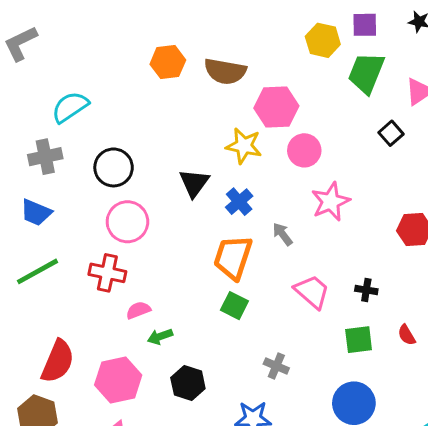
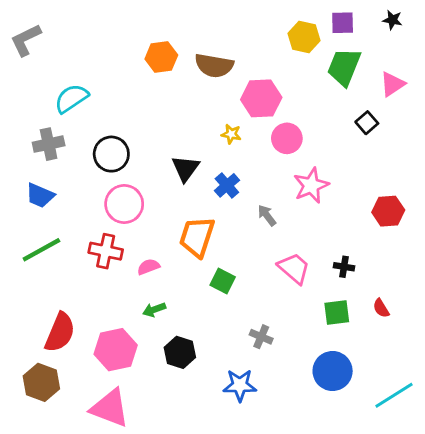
yellow star: (244, 146) -> (231, 134), size x0.6
orange trapezoid: (233, 257) -> (197, 237), moved
pink semicircle: (138, 310) -> (148, 267), moved

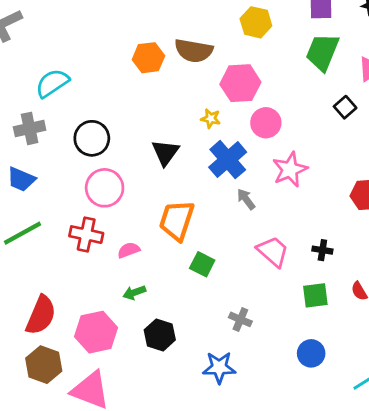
yellow hexagon: (304, 37) -> (256, 22), moved
orange hexagon: (161, 57) -> (148, 58), moved
blue cross: (227, 185) -> (228, 160), moved, size x1.5
blue circle: (333, 371) -> (311, 353), size x0.7
brown hexagon: (41, 382) -> (44, 365), moved

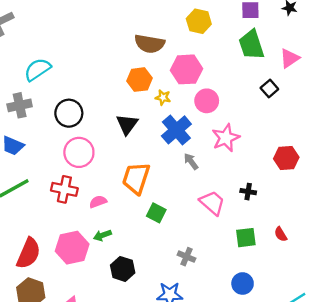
green trapezoid: (322, 52) -> (252, 45), turned -40
orange hexagon: (148, 58) -> (139, 80), moved
black cross: (322, 250) -> (248, 192), moved
pink hexagon: (96, 332) -> (72, 248), moved

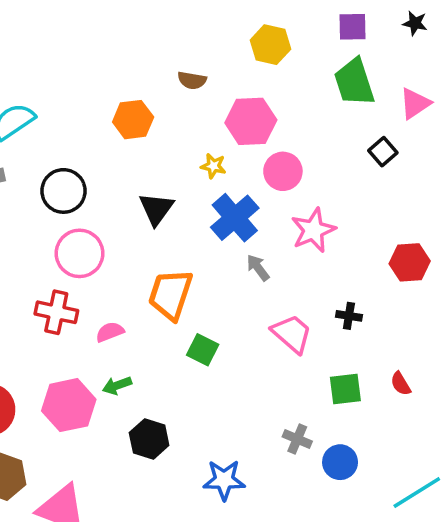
brown semicircle: (150, 44) -> (192, 80), size x0.6
orange hexagon: (139, 80) -> (133, 120), moved
gray cross: (187, 257) -> (297, 439), moved

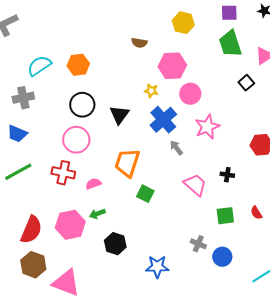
orange hexagon: (133, 120) -> (78, 65), moved
black circle: (63, 191) -> (82, 105), moved

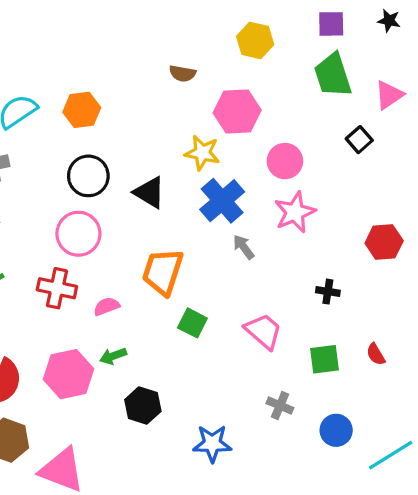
yellow star: (151, 91) -> (202, 153), size x1.5
pink circle: (190, 94) -> (285, 161), moved
black triangle: (119, 115) -> (149, 192), turned -35
pink trapezoid: (195, 185) -> (263, 331), moved
blue circle: (222, 257) -> (336, 430), moved

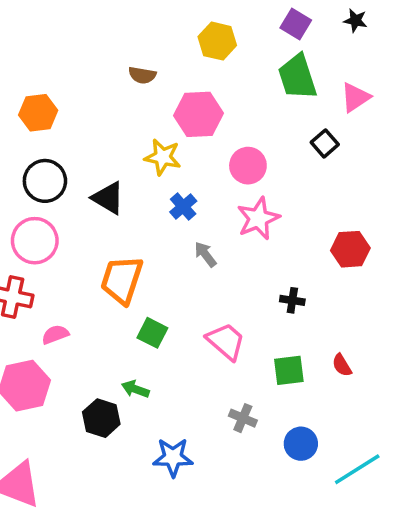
purple square: (331, 24) -> (296, 24), turned 32
blue cross: (222, 201) -> (183, 207), size x0.6
pink semicircle: (107, 306) -> (55, 334), moved
green arrow: (113, 356) -> (135, 389), moved, turned 40

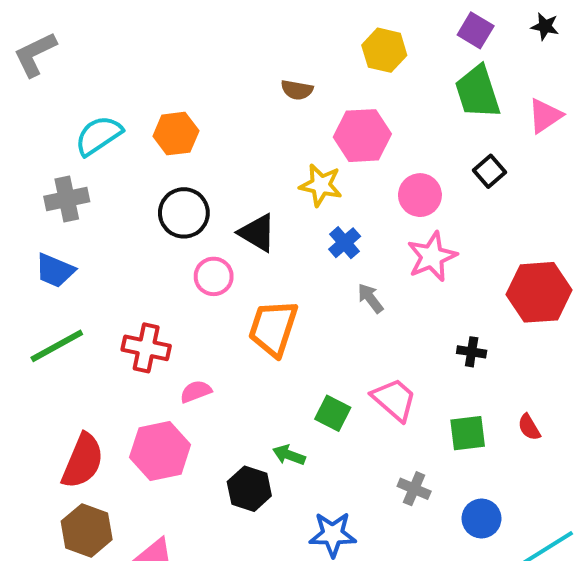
black square: (325, 143) -> (489, 171), moved
pink circle: (35, 241) -> (214, 276), moved, size x0.7
red hexagon: (350, 249) -> (539, 292), size x1.4
green square: (152, 333) -> (333, 413), moved

